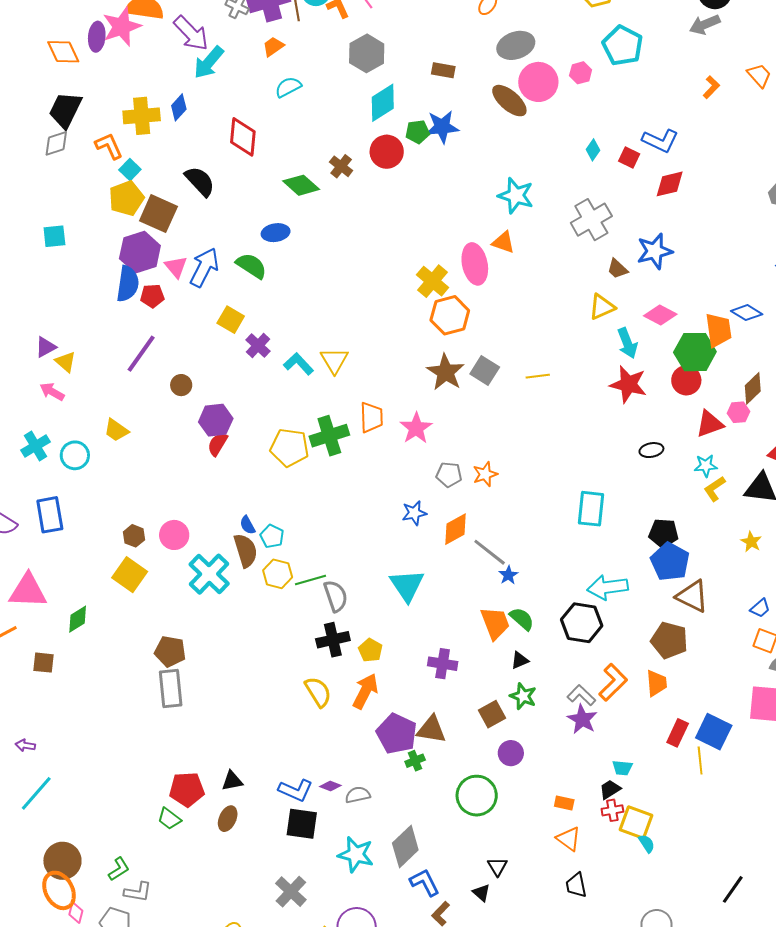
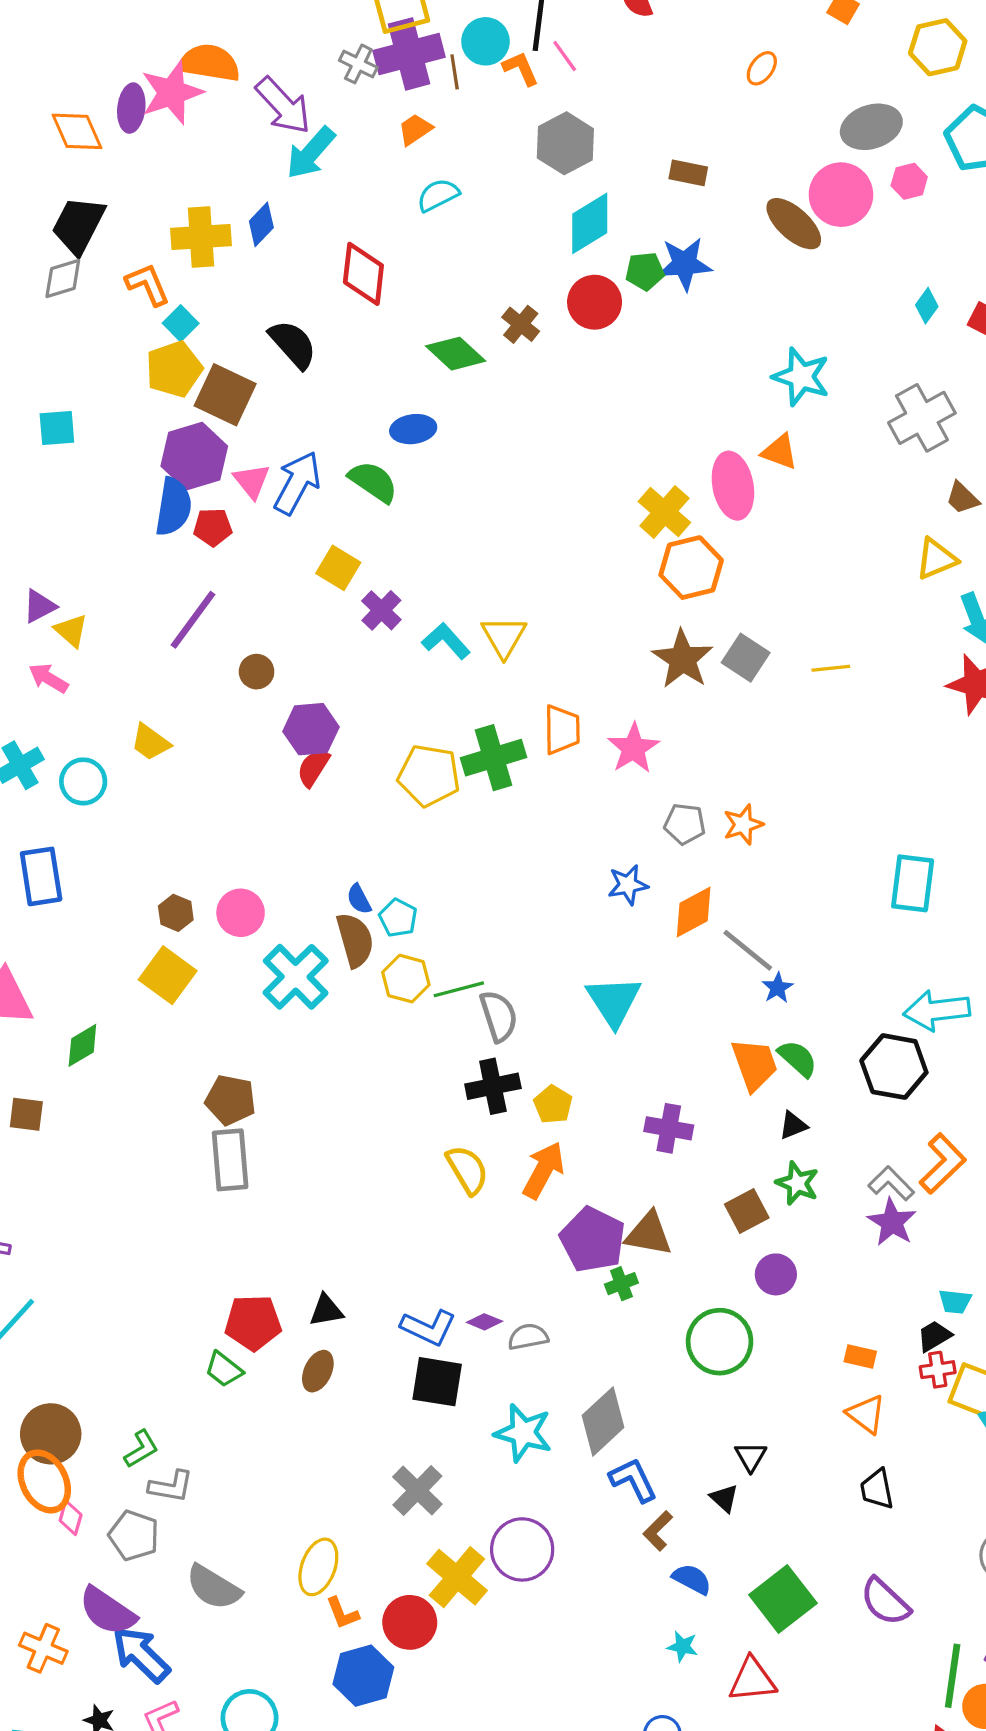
gray ellipse: (516, 45) -> (871, 127), moved

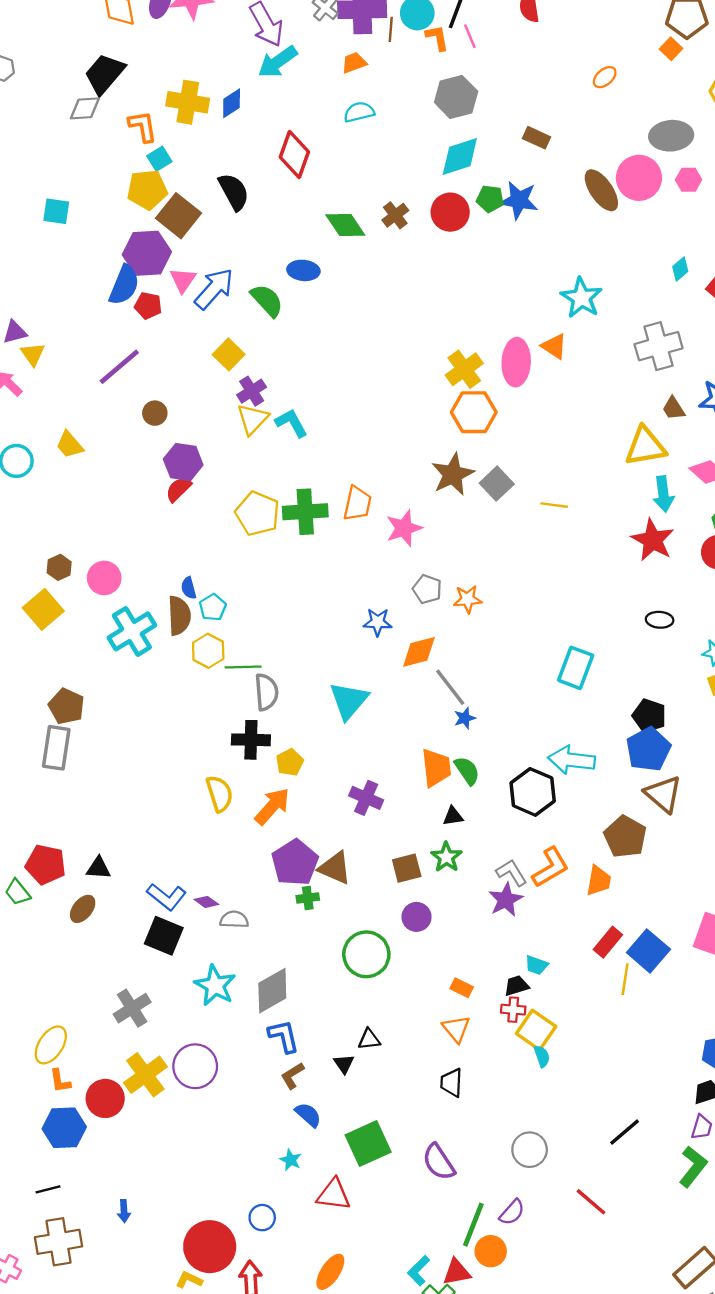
yellow triangle: (936, 559) -> (645, 446), size x1.4
yellow triangle: (504, 637) -> (253, 419), moved
black triangle: (751, 1457) -> (369, 1039), turned 40

